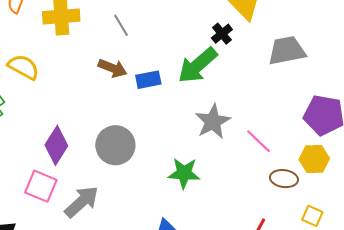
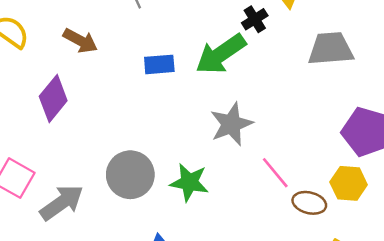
brown arrow: (112, 68) -> (80, 41), moved
pink line: (258, 141) -> (275, 173), moved
purple diamond: (56, 145) -> (53, 98), moved
gray circle: (115, 145) -> (130, 175), moved

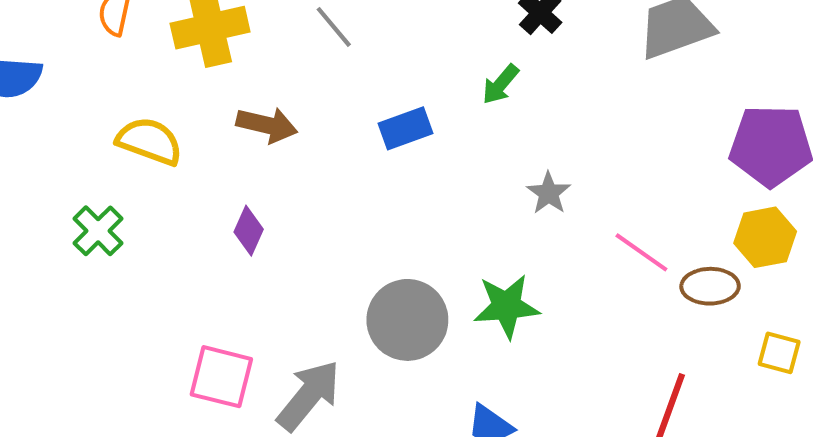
green arrow: (221, 54) -> (501, 84), size x0.5
purple diamond: (53, 98) -> (249, 231), size x0.6
gray star: (231, 124) -> (549, 193), size x0.6

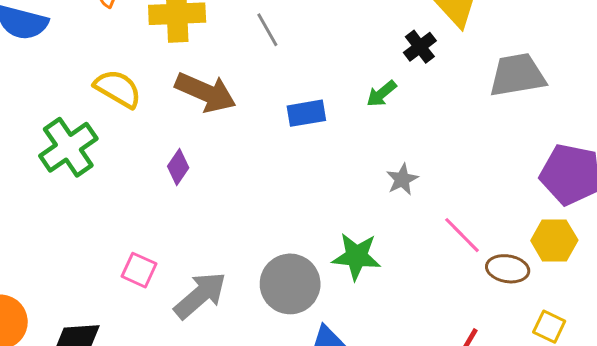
brown arrow: (267, 125) -> (206, 92), size x1.4
green cross: (98, 231) -> (68, 147), size x1.5
gray circle: (407, 320) -> (290, 284), moved
pink square: (221, 377) -> (139, 270), size x0.7

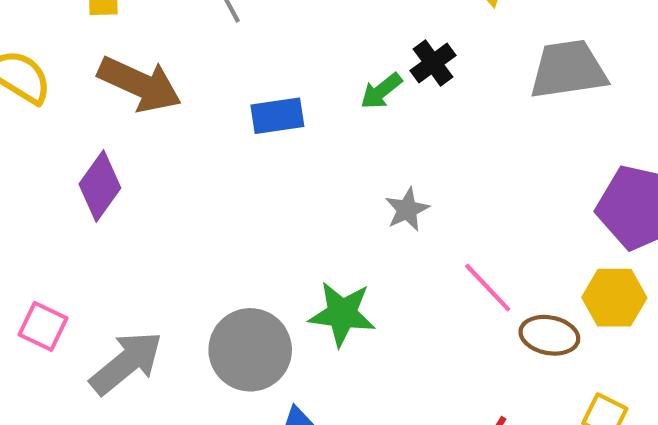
black cross: (420, 47) -> (433, 63), moved
purple diamond: (178, 167) -> (100, 186), size x1.4

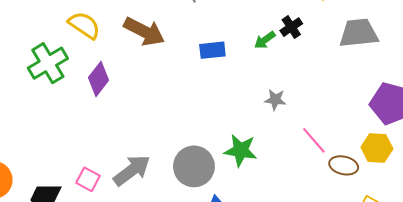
purple diamond: (100, 186) -> (99, 79), moved
gray star: (407, 209) -> (275, 100), turned 30
pink square: (43, 326) -> (88, 179), moved

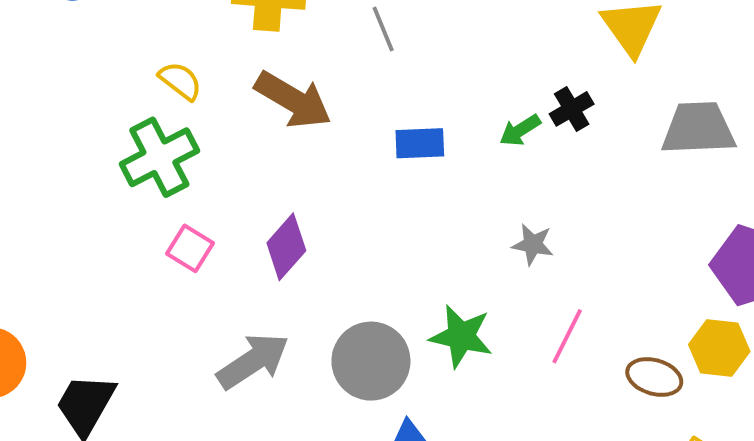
yellow semicircle: (84, 25) -> (180, 81), size x0.7
green cross: (48, 63) -> (159, 157), moved
purple diamond: (99, 79) -> (286, 247), moved
pink line: (314, 140) -> (567, 336), moved, turned 64
pink square: (88, 179) -> (190, 248), moved

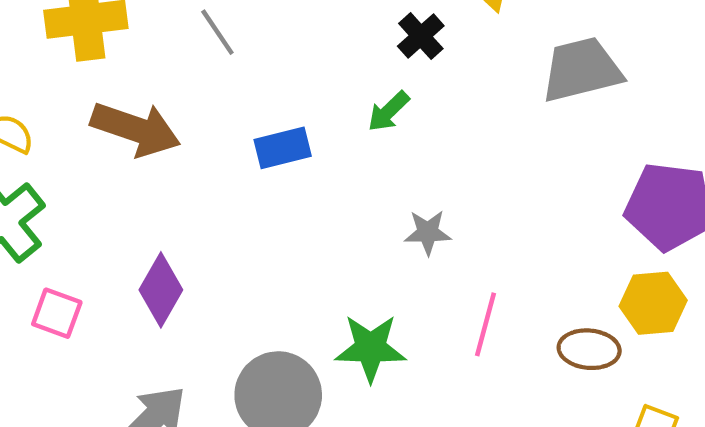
black cross: (572, 109) -> (421, 36), moved

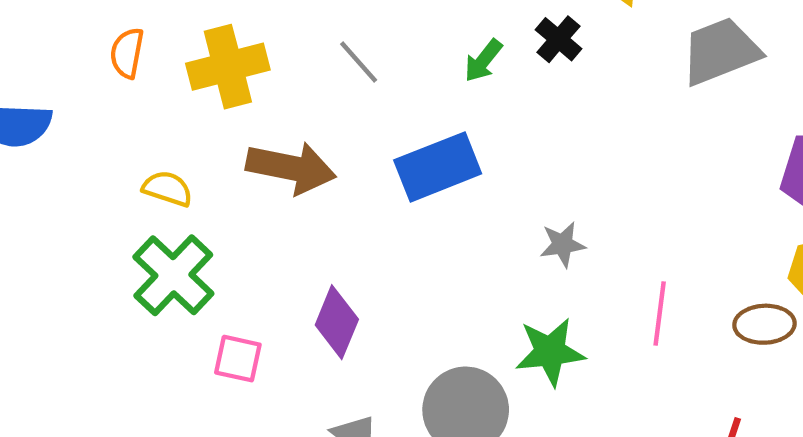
green arrow: (388, 111) -> (483, 61), moved
blue rectangle: (283, 148) -> (438, 167), size x1.5
gray star: (428, 232) -> (563, 244), moved

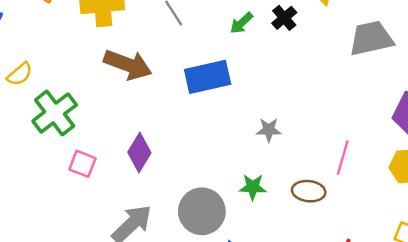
yellow semicircle: (167, 189) -> (20, 74), moved, turned 112
pink line: (660, 313) -> (343, 158), moved
brown ellipse: (764, 324) -> (309, 191), moved
green star: (550, 352) -> (253, 187), size x0.7

